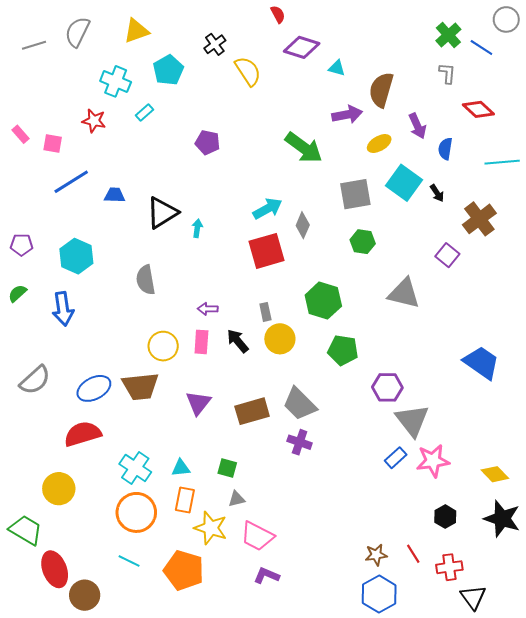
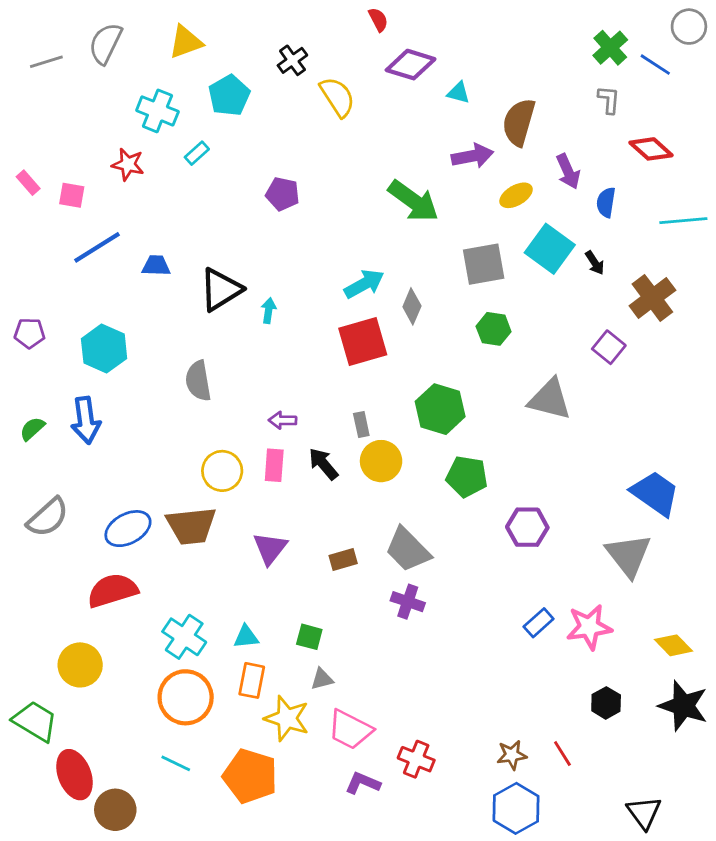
green semicircle: (17, 293) -> (32, 429), moved
brown rectangle: (252, 411) -> (343, 559), size x0.6
gray triangle: (412, 420) -> (629, 555), moved
red cross: (449, 567) -> (416, 759), moved, turned 30

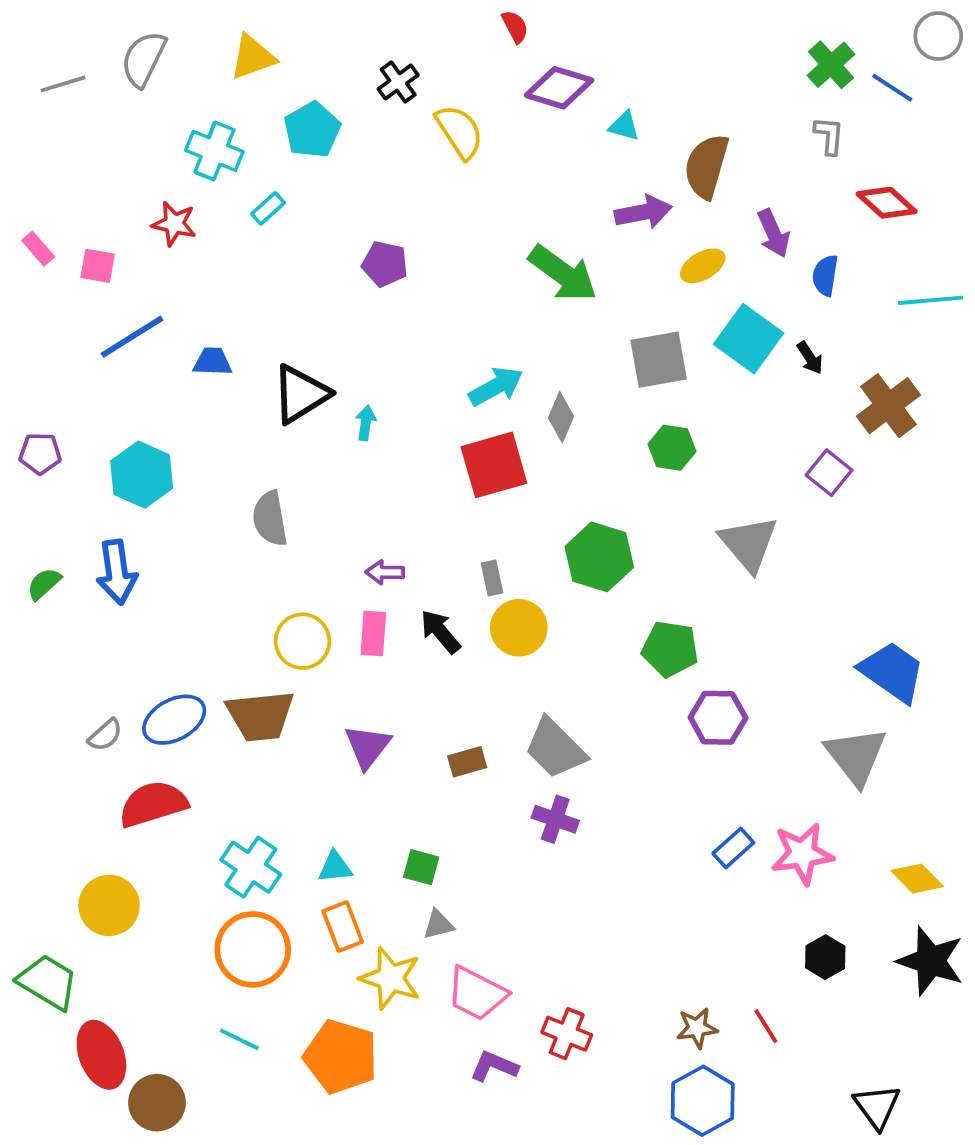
gray triangle: (550, 399) -> (749, 543), turned 36
green pentagon: (467, 477) -> (670, 649), moved
gray semicircle: (48, 517) -> (105, 735), moved, size x0.6
orange rectangle: (252, 680) -> (343, 926), turned -32

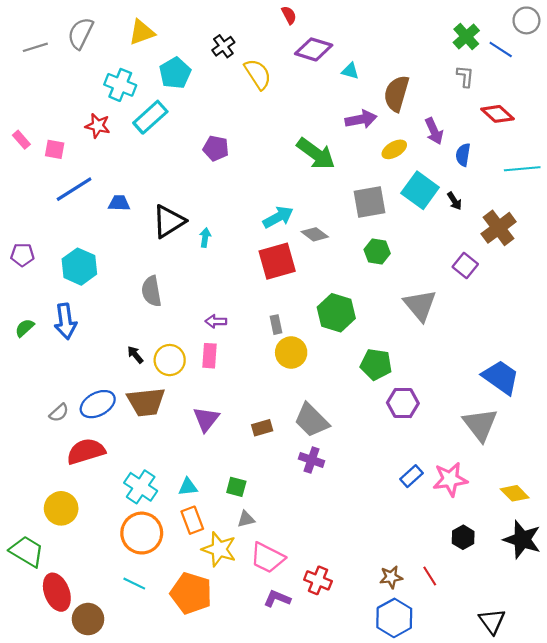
cyan rectangle: (268, 208) -> (150, 117), size x1.8
gray diamond: (561, 417) -> (315, 234), turned -76
black arrow: (440, 632) -> (135, 355), moved, size x0.7

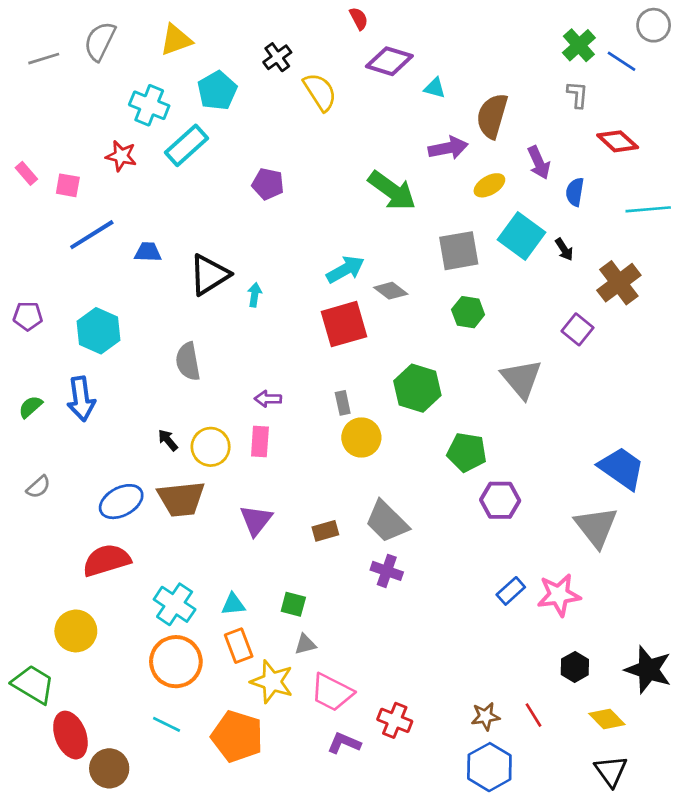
gray semicircle: (59, 413) -> (38, 487), moved
yellow diamond: (515, 493) -> (607, 719), moved

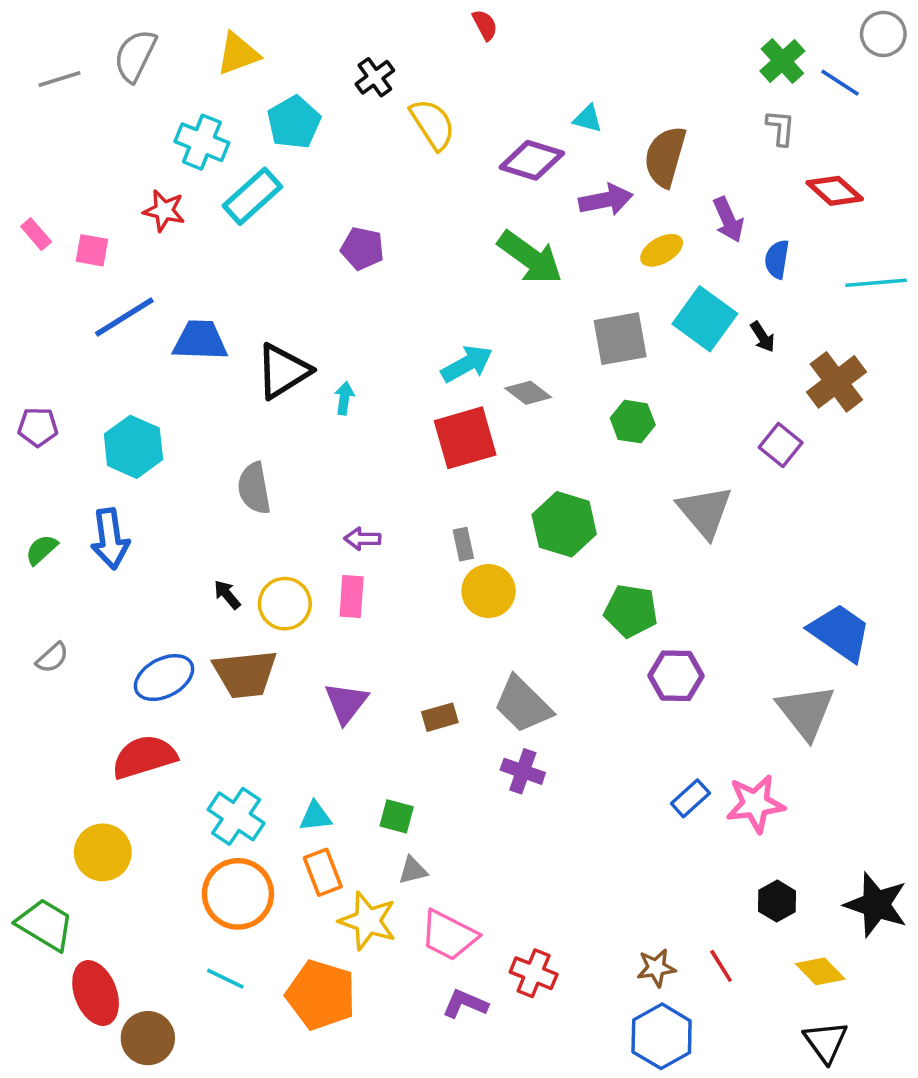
purple diamond: (389, 61) -> (532, 160), moved
blue trapezoid: (148, 252) -> (200, 340), size x1.5

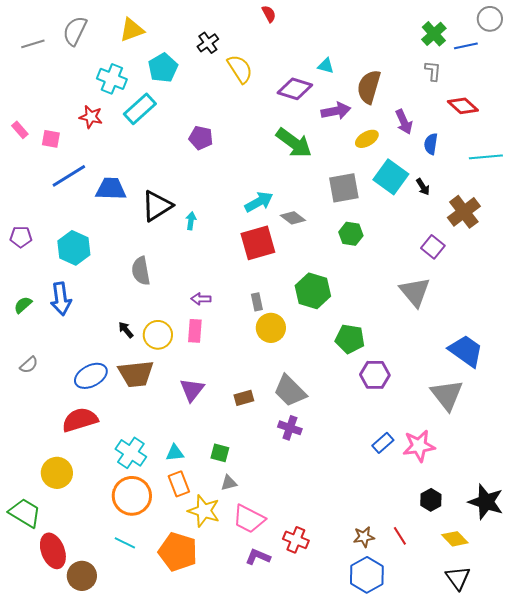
blue line: (840, 83) -> (466, 46), turned -45
gray triangle: (705, 512) -> (415, 292), moved

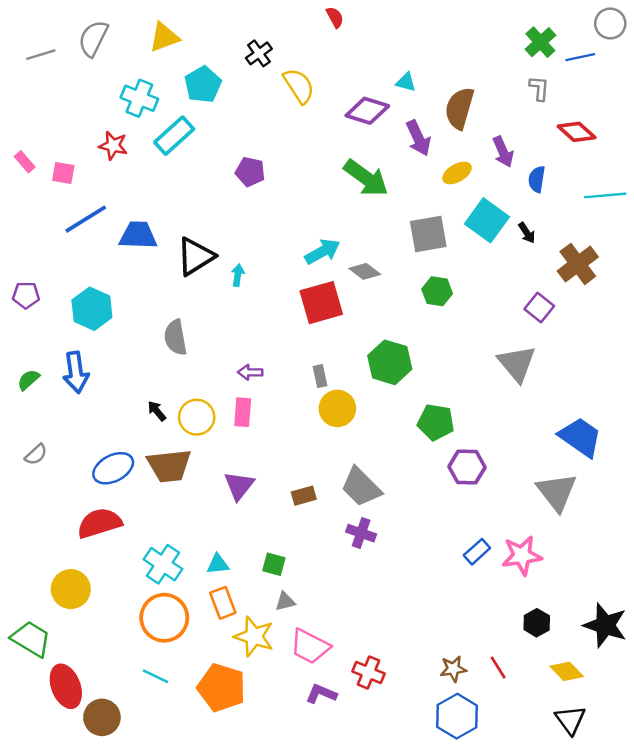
purple arrow: (336, 111) -> (418, 138), turned 76

